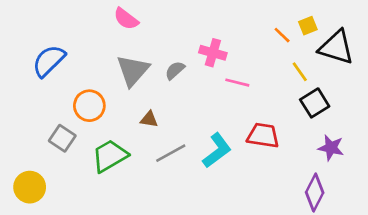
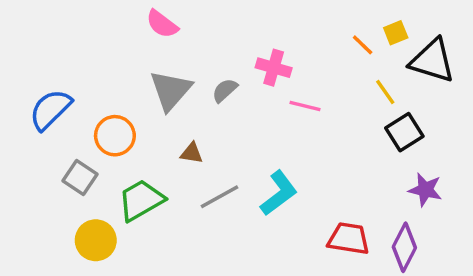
blue semicircle: (49, 61) -> (50, 109), moved
red trapezoid: (263, 136) -> (349, 239), moved
yellow circle: (30, 187) -> (96, 240), moved

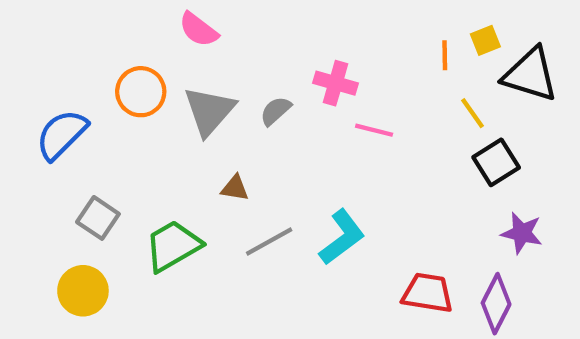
orange line: (363, 45) -> (445, 55), turned 45
orange circle: (115, 136) -> (141, 92), moved
yellow circle: (96, 240) -> (83, 291), moved

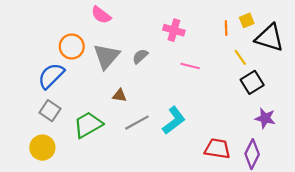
pink cross: (336, 83) -> (174, 30), moved
blue semicircle: (62, 135) -> (51, 76), moved

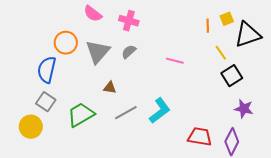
pink cross: (174, 30) -> (129, 21), moved
black triangle: (270, 38) -> (248, 35), turned -36
blue semicircle: (51, 76) -> (47, 70), turned -32
yellow circle: (42, 148) -> (31, 127), moved

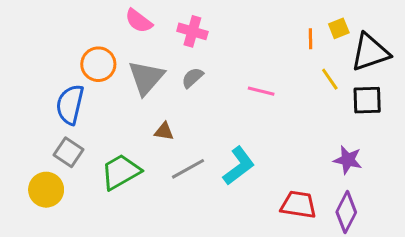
black square: (232, 76) -> (367, 100), moved, turned 30
purple star: (244, 109) -> (348, 160), moved

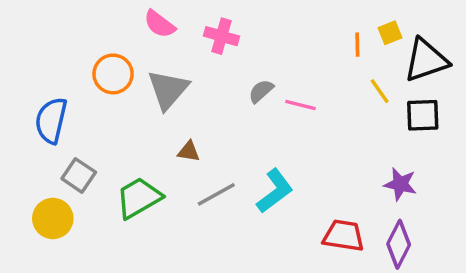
gray semicircle: (192, 78) -> (261, 91), moved
blue semicircle: (70, 105) -> (51, 120), moved

